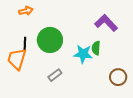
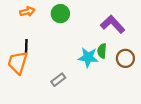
green circle: (50, 40) -> (60, 14), moved, size x0.7
brown circle: (118, 77) -> (125, 58), moved

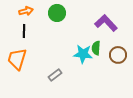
black line: (26, 47) -> (24, 31), moved

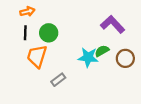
green circle: (57, 13) -> (49, 33), moved
green semicircle: (96, 48) -> (102, 51), turned 56
orange trapezoid: (17, 59) -> (37, 56), moved

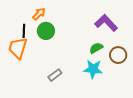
orange arrow: (27, 12) -> (39, 14), moved, turned -32
orange trapezoid: (37, 56) -> (18, 48), moved
cyan star: (88, 57) -> (93, 69), moved

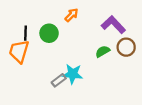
orange arrow: (39, 14) -> (72, 15), moved
brown circle: (118, 55) -> (126, 47), moved
cyan star: (93, 69) -> (73, 74), moved

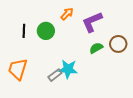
purple L-shape: (113, 25) -> (92, 22), moved, turned -70
orange trapezoid: (19, 51) -> (18, 69), moved

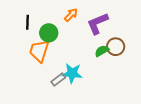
black line: (24, 31) -> (28, 22), moved
brown circle: (118, 44) -> (116, 47), moved
orange trapezoid: (18, 69) -> (39, 51), moved

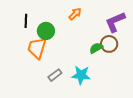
orange arrow: (71, 15) -> (75, 14), moved
purple L-shape: (98, 23) -> (115, 22), moved
cyan star: (72, 73) -> (81, 75), moved

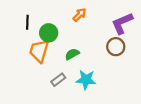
green semicircle: (96, 48) -> (72, 54), moved

